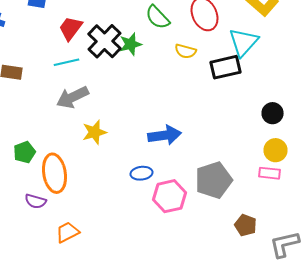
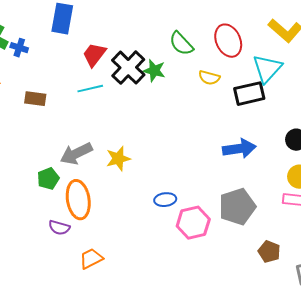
green star: (130, 44) -> (154, 71), turned 30
gray arrow: (72, 97) -> (76, 154), moved
blue arrow: (164, 135) -> (239, 149), moved

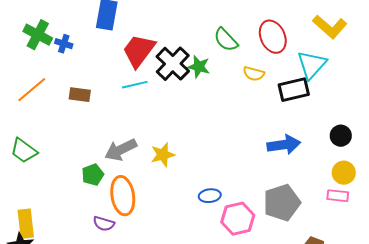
red trapezoid: (94, 55) -> (139, 51), size x1.4

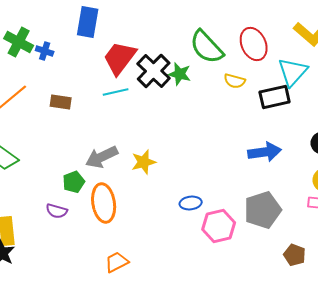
green semicircle: (226, 40) -> (207, 47), size x1.4
purple semicircle: (104, 224) -> (57, 211), moved

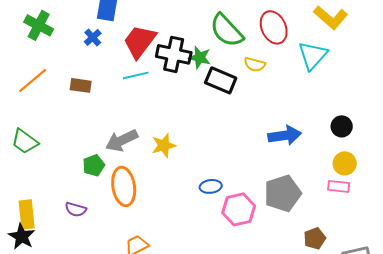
blue cross: (45, 51) -> (93, 37), moved, turned 30
black cross: (154, 71) -> (174, 54), turned -32
black rectangle: (275, 97) -> (221, 80), moved, turned 36
purple semicircle: (57, 211) -> (76, 209), moved
brown pentagon: (295, 255) -> (315, 238), turned 30

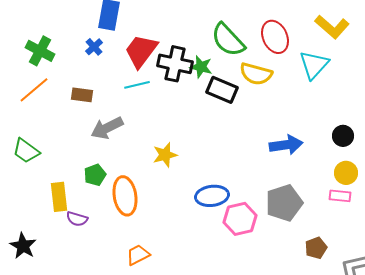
green cross: (39, 25) -> (40, 51), moved
yellow semicircle: (255, 64) -> (256, 74), size x1.5
gray arrow: (122, 140) -> (107, 128), moved
blue ellipse: (211, 186) -> (212, 196), size x1.5
yellow rectangle: (27, 214) -> (59, 197), moved

